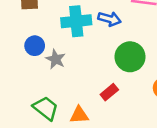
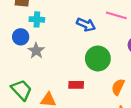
cyan cross: (76, 21) -> (37, 19), moved, size x0.6
red rectangle: (109, 92) -> (76, 85), turned 32

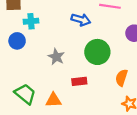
gray star: (36, 51) -> (56, 57), moved

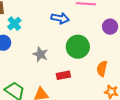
cyan cross: (31, 21) -> (14, 24), turned -32

